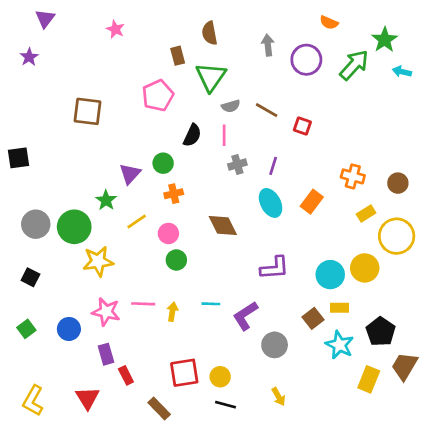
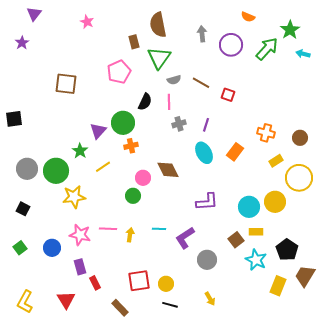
brown semicircle: (210, 33) -> (158, 25), size x1.4
green circle: (163, 163) -> (123, 123), size x1.5
pink circle: (168, 233) -> (143, 178), moved

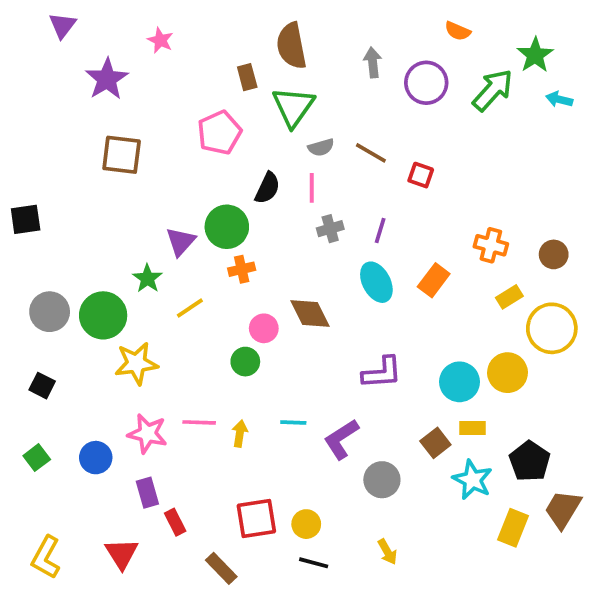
purple star: (22, 43) -> (107, 79), moved, size x1.6

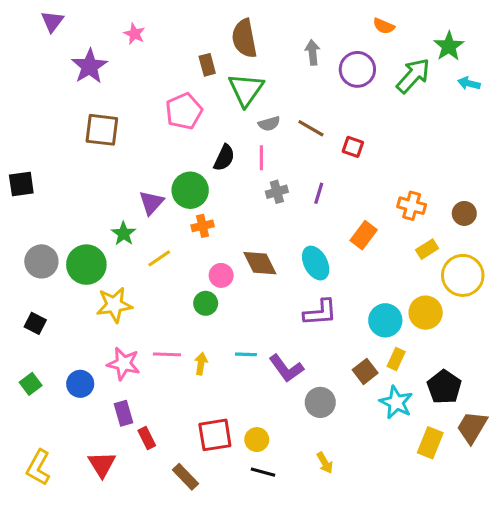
cyan ellipse: (376, 282) -> (316, 263), moved
yellow rectangle: (472, 428) -> (396, 359), turned -65
purple L-shape: (341, 439) -> (286, 368), turned -93

